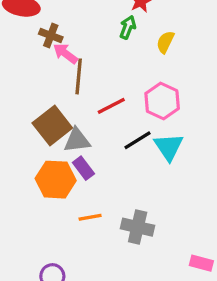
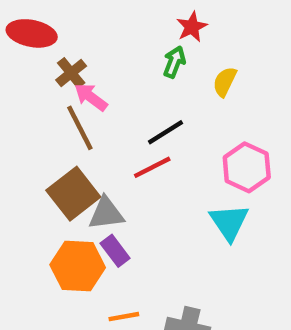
brown cross: (51, 35) -> (71, 73), turned 30
brown line: (79, 76) -> (80, 128), moved, turned -32
pink hexagon: (162, 101) -> (247, 167), moved
black line: (138, 140) -> (165, 132), moved

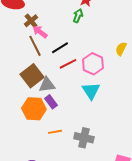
yellow semicircle: (225, 82) -> (121, 49), moved
black line: (165, 132) -> (60, 48), moved
pink hexagon: (247, 167) -> (93, 64), moved
cyan triangle: (229, 222) -> (91, 91), moved

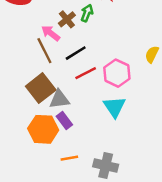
green arrow: (78, 16) -> (87, 13), moved
brown cross: (31, 21) -> (67, 19), moved

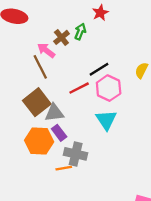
black line: (76, 53) -> (99, 69), moved
gray cross: (106, 166) -> (76, 154), moved

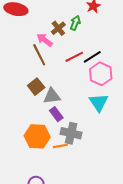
red line: (79, 88) -> (74, 57), moved
brown square: (37, 102) -> (36, 87), size x0.7
orange hexagon: (39, 141) -> (37, 136), moved

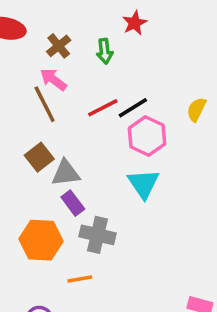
green arrow: (75, 23) -> (105, 51), turned 152
brown cross: (58, 28) -> (59, 46), moved
orange line: (60, 146) -> (80, 279), moved

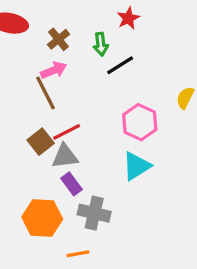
pink arrow: (53, 79) -> (54, 70), turned 120
red line: (103, 108) -> (67, 132), moved
black line: (133, 108) -> (120, 65), moved
cyan triangle: (143, 184) -> (136, 166), turned 32

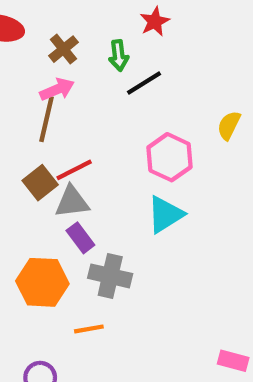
brown line: (45, 93) -> (47, 119), turned 40

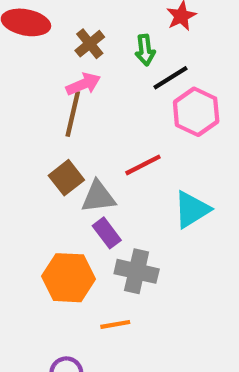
pink hexagon: (169, 157) -> (196, 112), moved
red line: (74, 170) -> (143, 165), moved

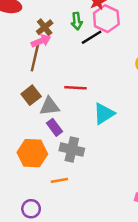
brown cross: (90, 44) -> (45, 27), moved
pink hexagon: (196, 112) -> (106, 19), moved
red line: (143, 165) -> (75, 88), turned 30

